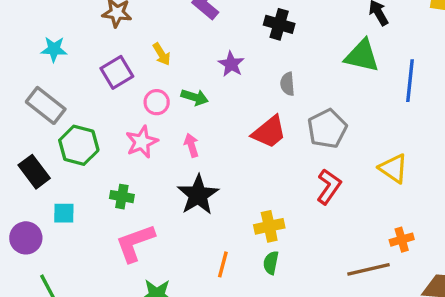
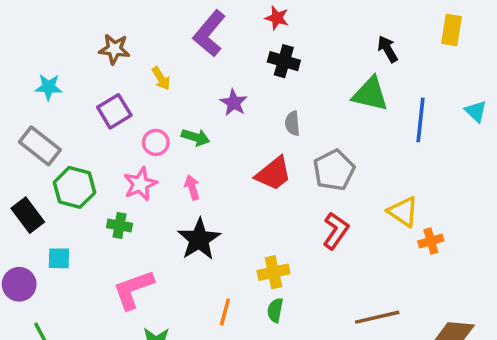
yellow arrow: (162, 54) -> (161, 78), moved
green cross: (122, 197) -> (119, 225), moved
orange cross: (402, 240) -> (431, 241), moved

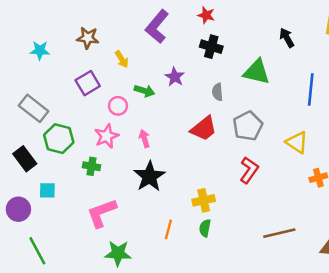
cyan star: (49, 87) -> (40, 50), moved
green triangle: (370, 94) -> (257, 72), moved
green arrow: (196, 137) -> (144, 91), moved
yellow triangle: (403, 212) -> (297, 142), moved

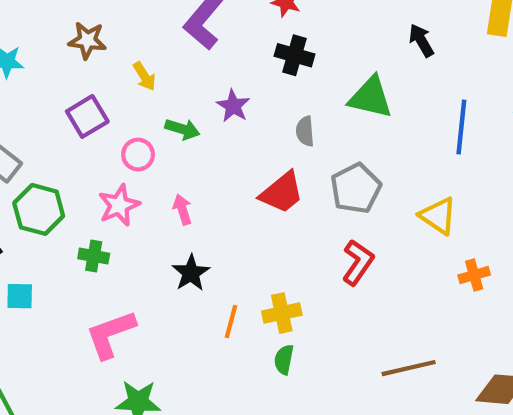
black star: (149, 176) -> (191, 273), size x0.7
orange line: (168, 229) -> (231, 322), moved

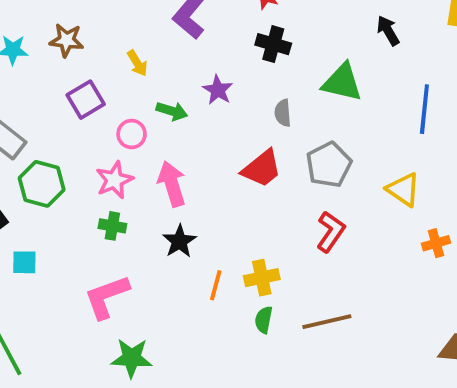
brown star: (87, 40) -> (66, 40), moved
pink arrow: (182, 209) -> (172, 184), size x1.6
green cross: (94, 256) -> (112, 226), moved
brown line: (409, 368) -> (327, 322), moved

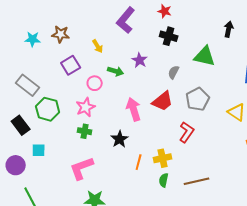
black arrow: (388, 31) -> (229, 29), turned 42
gray semicircle: (283, 113) -> (174, 72), turned 32
pink arrow: (172, 184) -> (134, 109), moved
red L-shape: (331, 232) -> (187, 132), moved

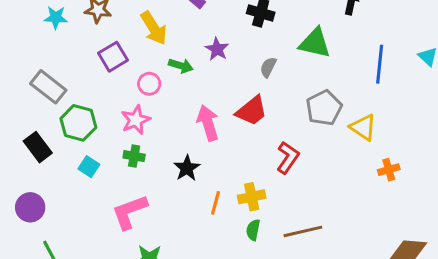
yellow arrow: (98, 46) -> (154, 28), size x1.6
gray pentagon: (198, 99) -> (324, 108), moved
cyan square: (39, 150) -> (89, 167), moved, turned 32

